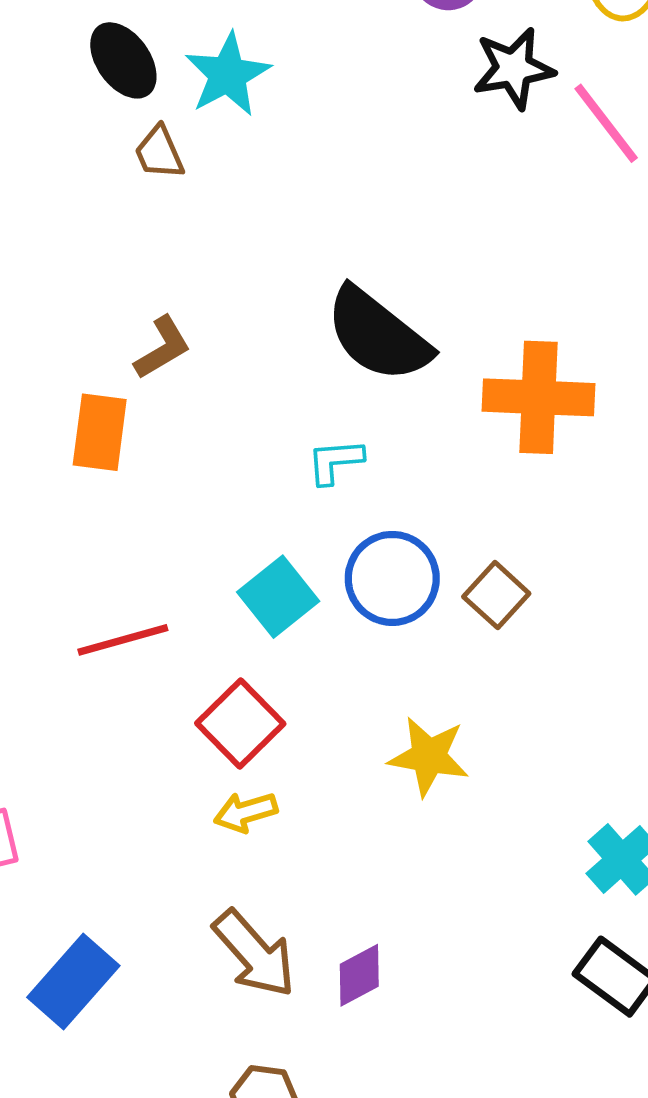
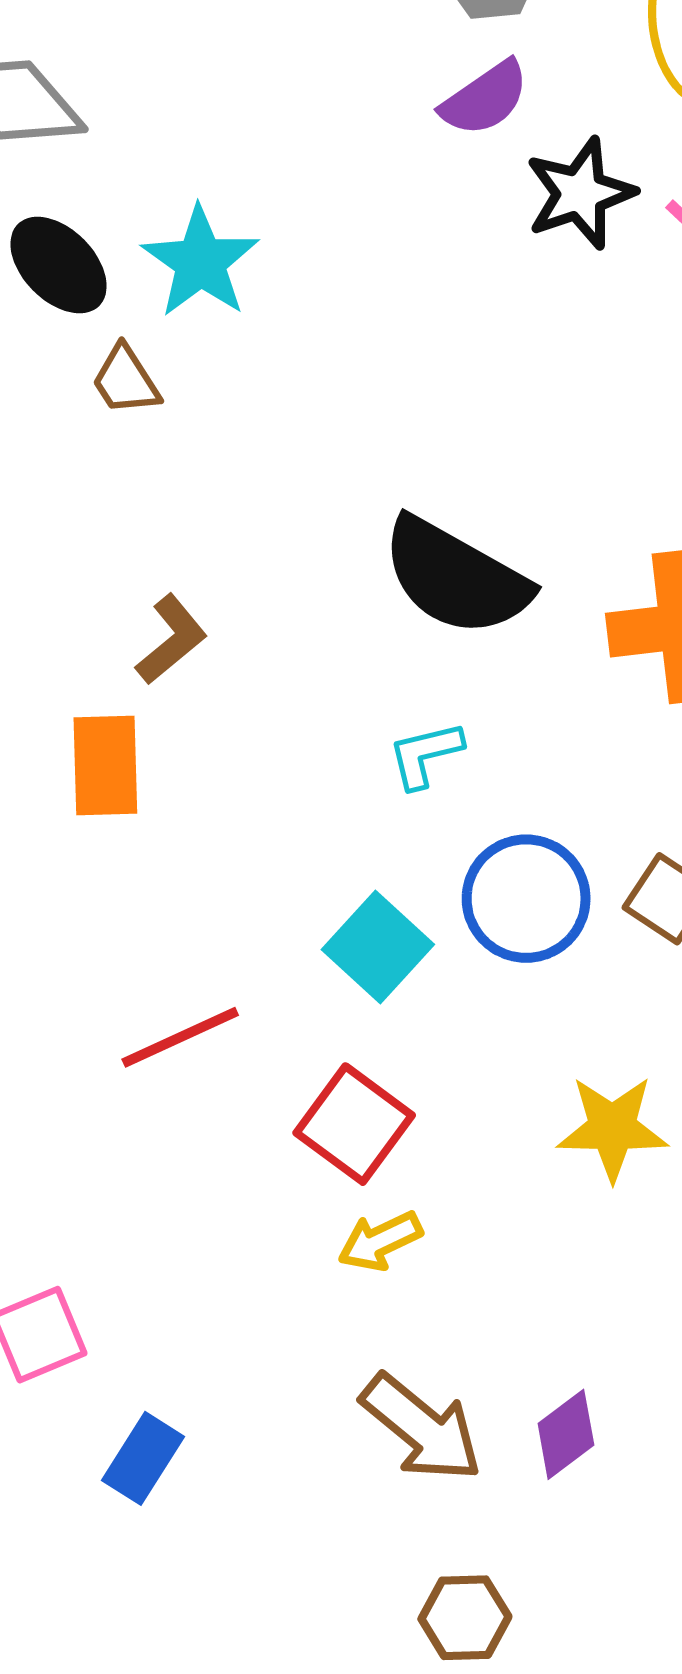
blue rectangle: (73, 981) -> (143, 1458), moved, size x0.7

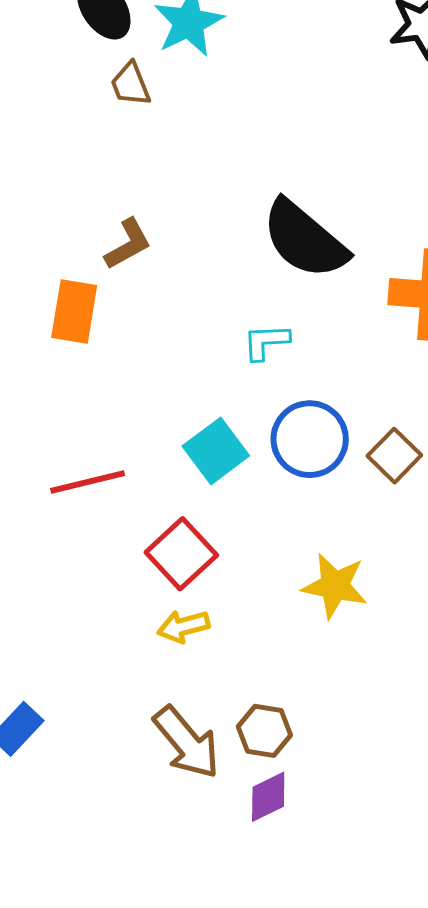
purple diamond: (566, 1434) -> (268, 797), moved
brown hexagon: (465, 1618) -> (264, 731), moved

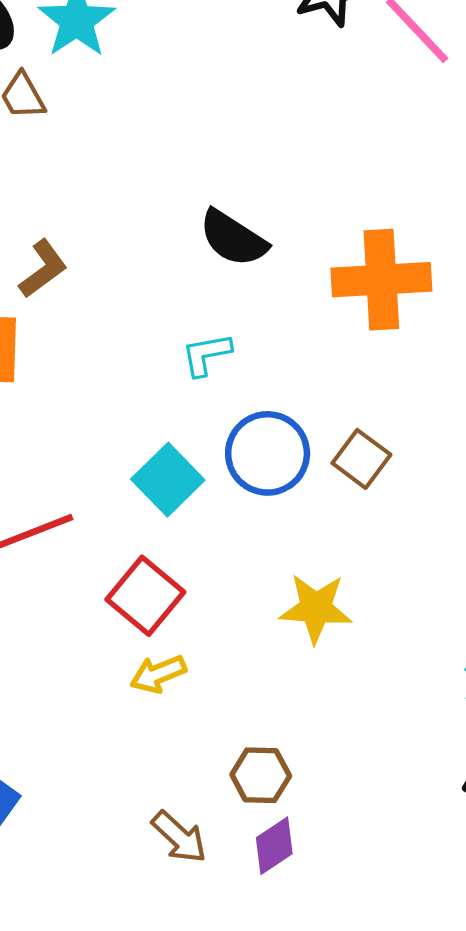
black semicircle: (305, 239) -> (233, 238), size x0.7
brown arrow: (187, 742) -> (179, 837), moved, size x0.7

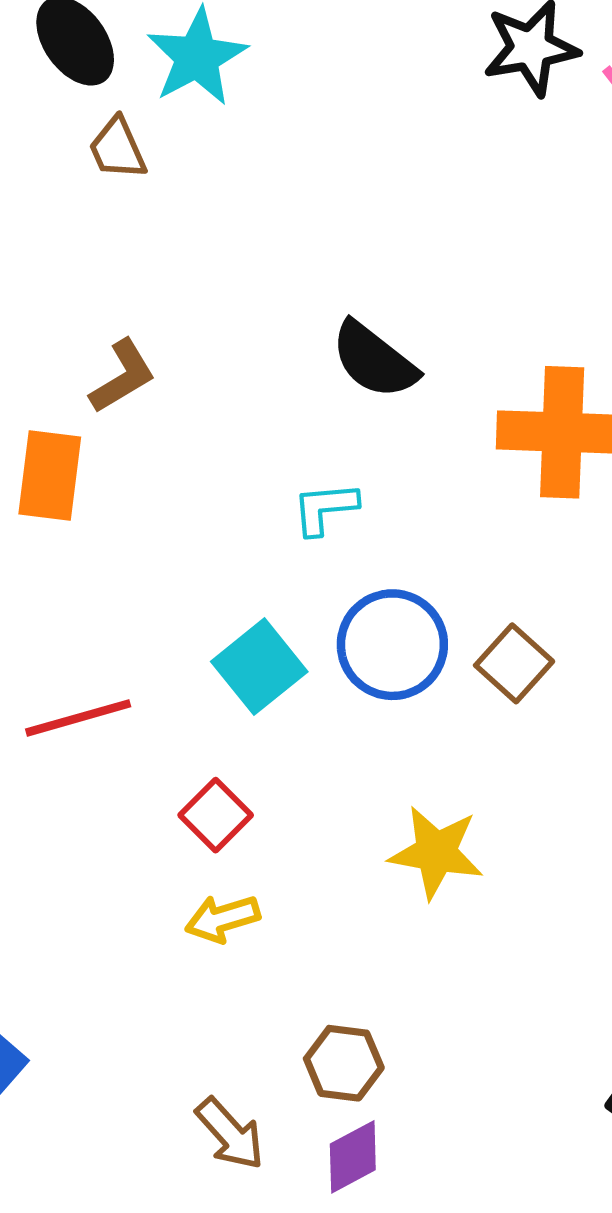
red square: (145, 596) -> (216, 815), size x0.7

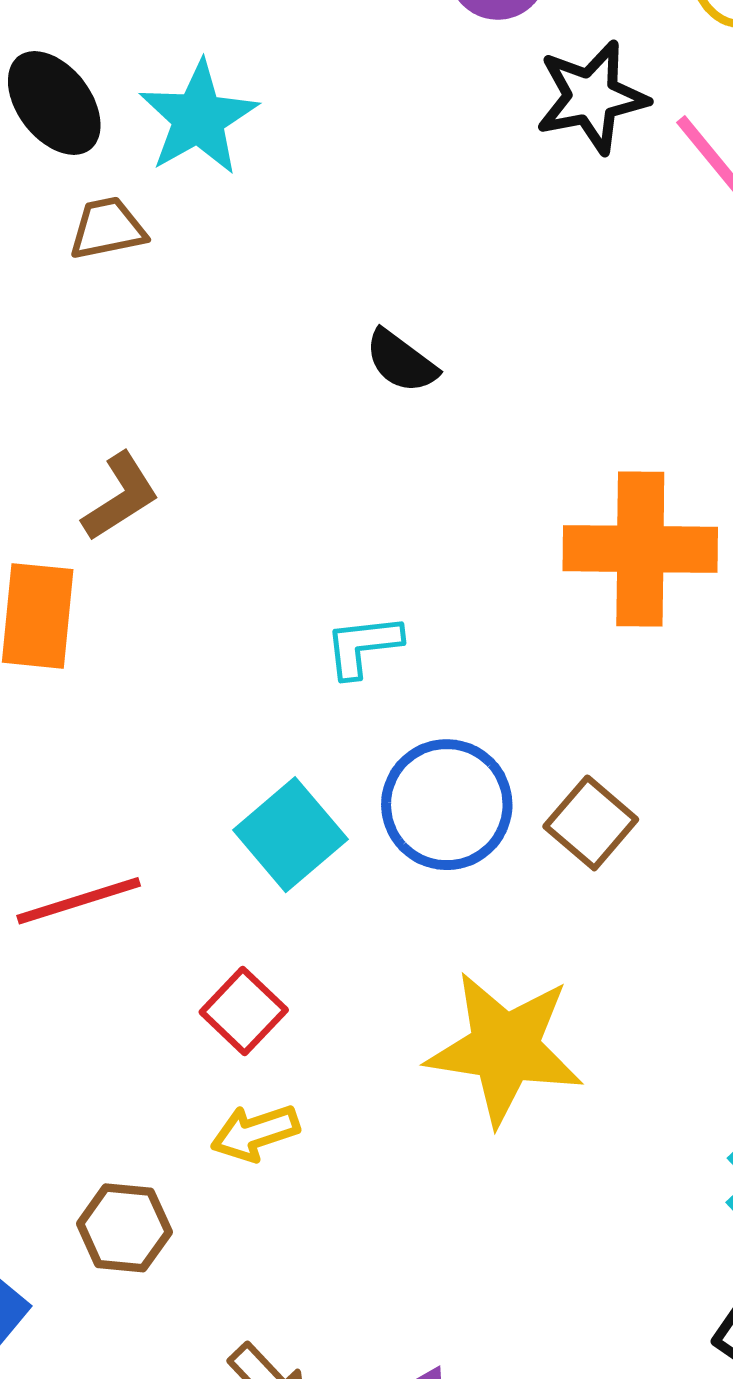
brown trapezoid: (118, 149) -> (107, 228), turned 104
black semicircle: (374, 360) -> (401, 361), moved, size x0.7
yellow star: (436, 852) -> (505, 1048), size x1.4
brown hexagon: (344, 1063) -> (124, 1228), moved

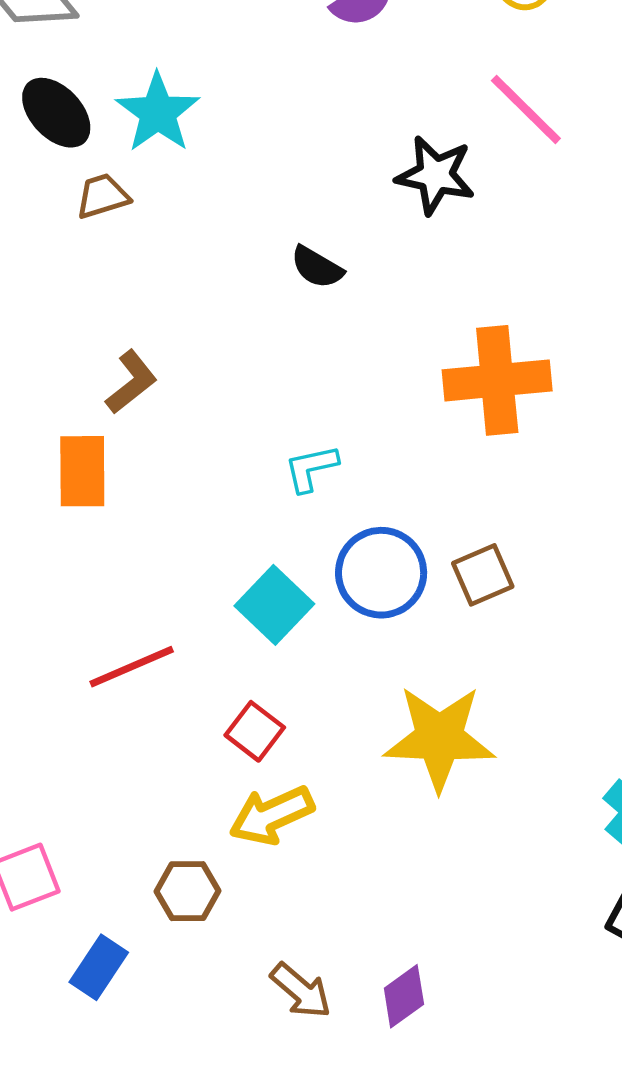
black star: (592, 97) -> (435, 175), moved, turned 30
brown square: (591, 823) -> (483, 575), turned 32
yellow arrow: (255, 1133) -> (272, 815), size x1.4

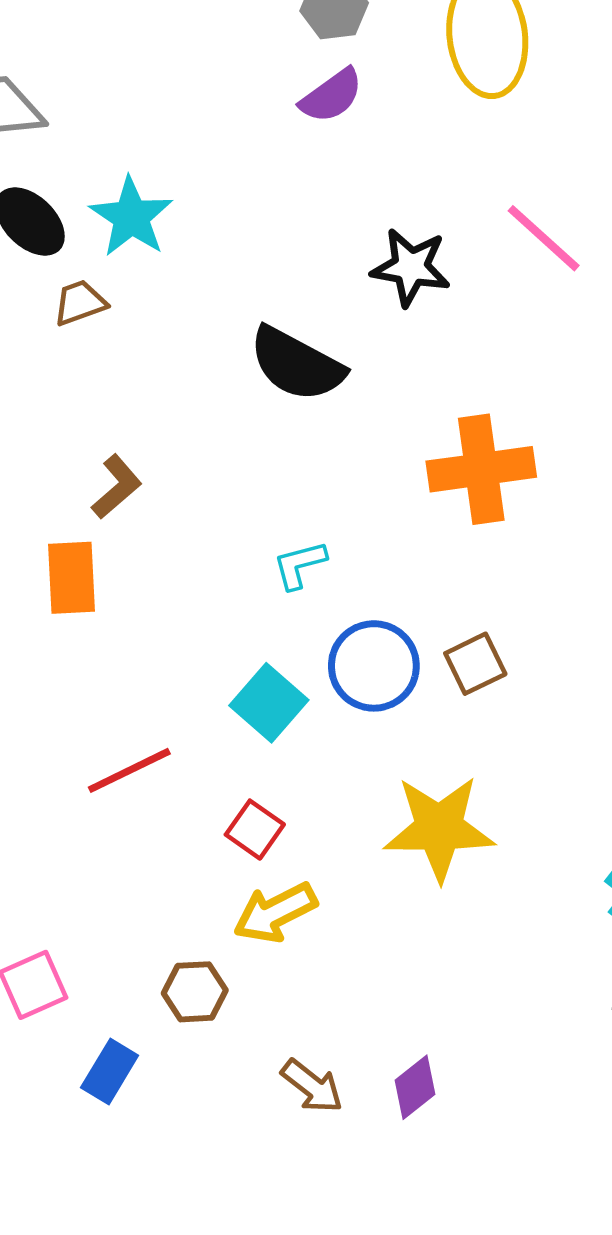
pink line: (526, 110) -> (544, 238), moved
black semicircle: (317, 267) -> (297, 364), size x1.8

